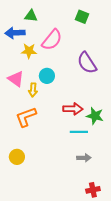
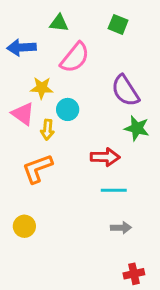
green triangle: (31, 16) -> (59, 23), moved
yellow star: (29, 51) -> (42, 88), moved
green star: (95, 116) -> (137, 128), moved

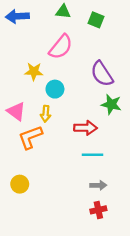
green triangle: (59, 23) -> (63, 12), moved
blue arrow: (22, 48) -> (17, 16), moved
pink triangle: (23, 114) -> (16, 111), moved
yellow arrow: (47, 130) -> (46, 114), moved
red cross: (134, 274) -> (98, 210), moved

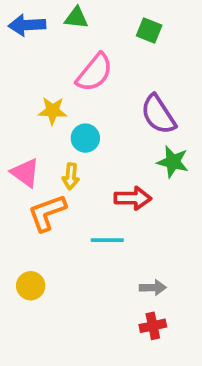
green triangle: (63, 12) -> (76, 18), moved
cyan line: (92, 155) -> (107, 240), moved

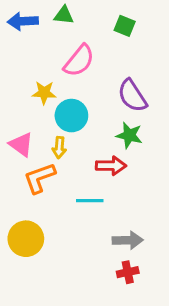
cyan circle: (85, 138) -> (71, 116), size x1.4
green star: (173, 162) -> (129, 135), moved
yellow circle: (31, 286) -> (26, 239), size x1.5
gray arrow: (153, 288) -> (128, 240), size x1.4

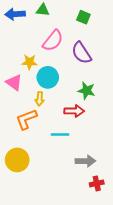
purple semicircle: (132, 96) -> (81, 53), moved
pink triangle: (21, 144) -> (14, 82), moved
red cross: (128, 272) -> (97, 183), moved

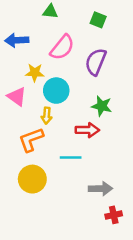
blue arrow: (15, 14) -> (17, 40), moved
purple semicircle: (81, 53) -> (96, 62), turned 55
yellow circle: (17, 160) -> (32, 179), moved

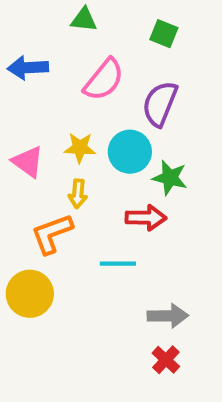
yellow star: (35, 73) -> (80, 148), moved
cyan circle: (56, 91) -> (130, 152), moved
yellow circle: (32, 179) -> (30, 294), moved
red cross: (114, 215) -> (166, 360), moved, turned -35

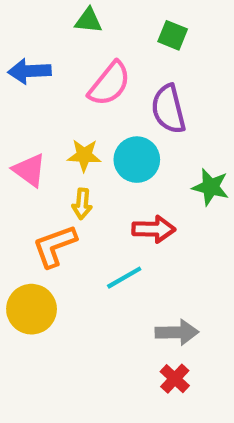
purple semicircle: (160, 104) -> (168, 109), turned -36
green star: (170, 178) -> (211, 187), moved
cyan line: (118, 264) -> (124, 278), turned -30

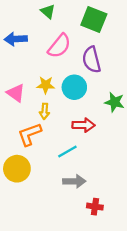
green triangle: (88, 21) -> (48, 11), turned 35
green square: (173, 35) -> (94, 20), size x1.6
gray arrow: (177, 332) -> (74, 181), moved
red cross: (175, 379) -> (95, 207), turned -35

